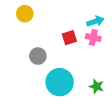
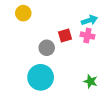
gray circle: (38, 56) -> (47, 48), moved
cyan circle: (60, 82) -> (41, 77), moved

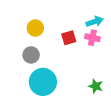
yellow circle: (23, 13) -> (35, 28), moved
gray circle: (47, 48) -> (31, 55), moved

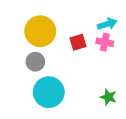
yellow circle: (35, 28) -> (40, 31), size x1.6

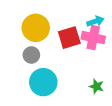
red square: (78, 42) -> (69, 38), size x1.5
pink cross: (105, 42) -> (93, 38), size x1.5

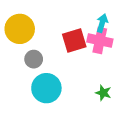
cyan arrow: (95, 21) -> (102, 23), turned -56
yellow circle: (36, 28) -> (20, 29), moved

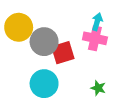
red square: (74, 41) -> (63, 53), moved
gray circle: (34, 59) -> (44, 42), moved, size x1.6

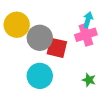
pink cross: (95, 38) -> (86, 35), turned -30
red square: (63, 53) -> (57, 48), turned 30

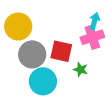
gray circle: (40, 38) -> (32, 54), moved
green star: (89, 80) -> (81, 70), moved

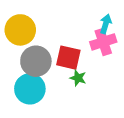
green star: (81, 70) -> (78, 78), moved
cyan circle: (43, 81) -> (30, 89), moved

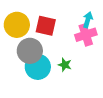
red square: (68, 58) -> (46, 26), moved
cyan circle: (30, 89) -> (38, 67), moved

